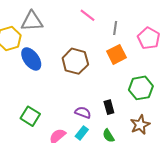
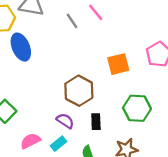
gray line: (115, 28) -> (72, 21), moved, turned -56
brown hexagon: (75, 61) -> (79, 91), moved

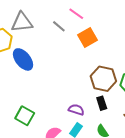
orange square: (118, 64) -> (88, 37), moved
brown hexagon: (79, 91) -> (103, 79), moved

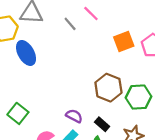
orange square: (88, 37) -> (124, 41), moved
black rectangle: (102, 103) -> (102, 124), moved, turned -40

